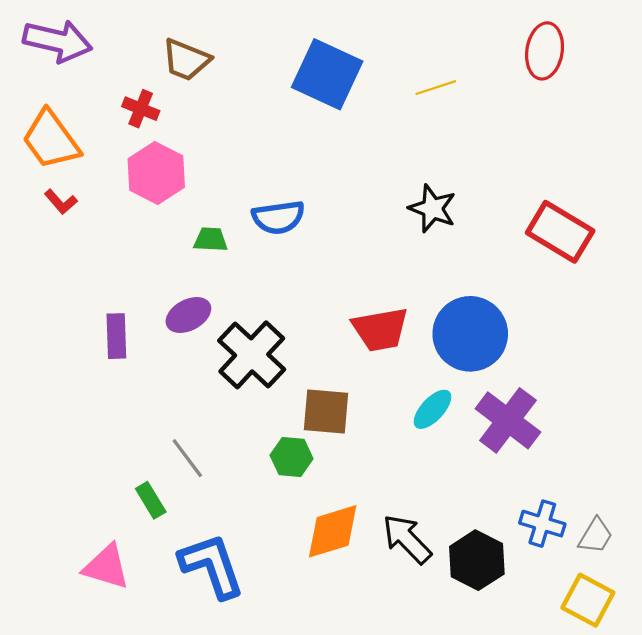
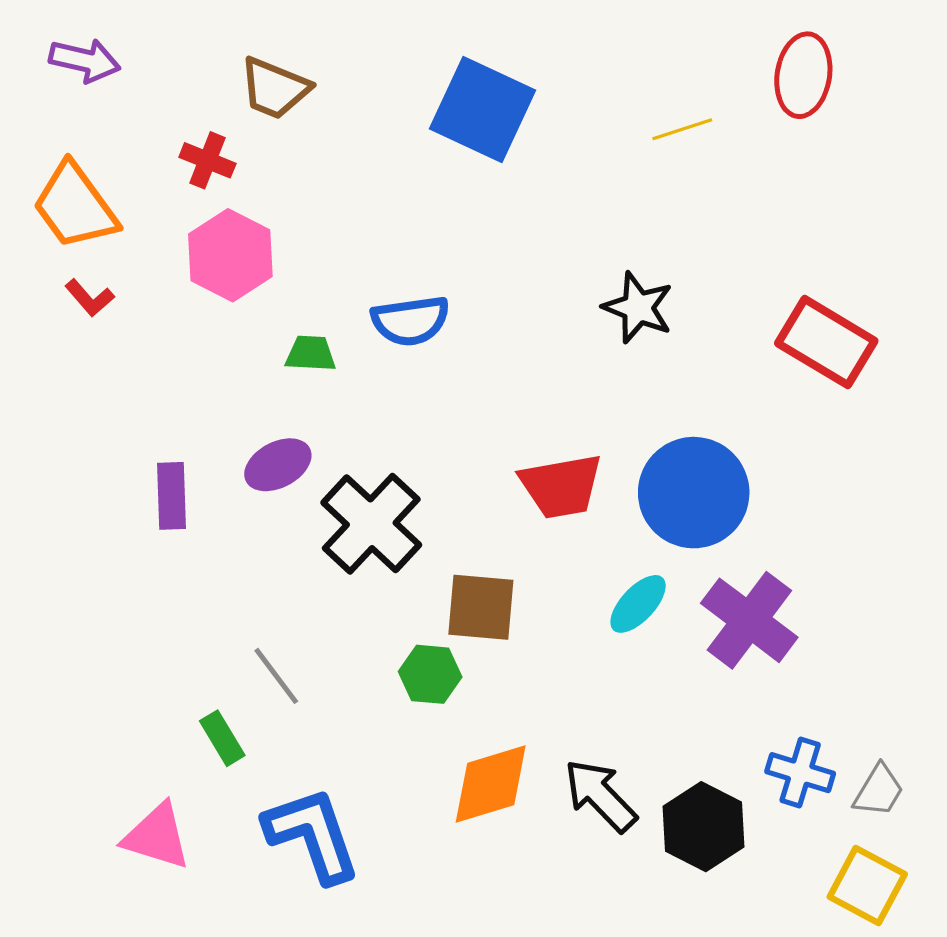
purple arrow: (58, 41) -> (85, 60), size x0.7
yellow line: (436, 88) -> (682, 129), moved

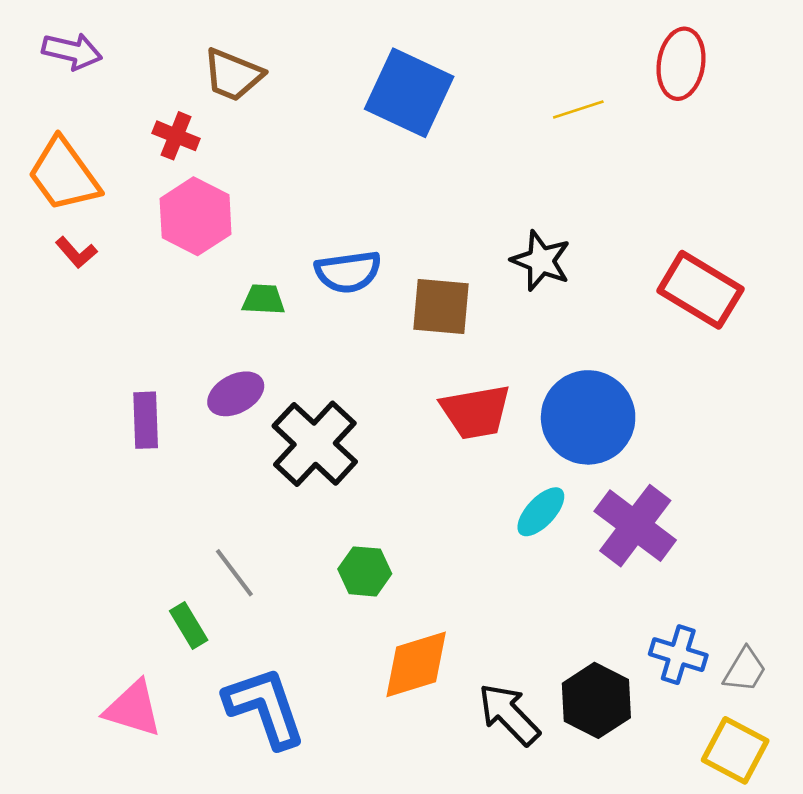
brown square: (481, 607) -> (441, 306), moved
black arrow: (600, 795) -> (509, 714), moved

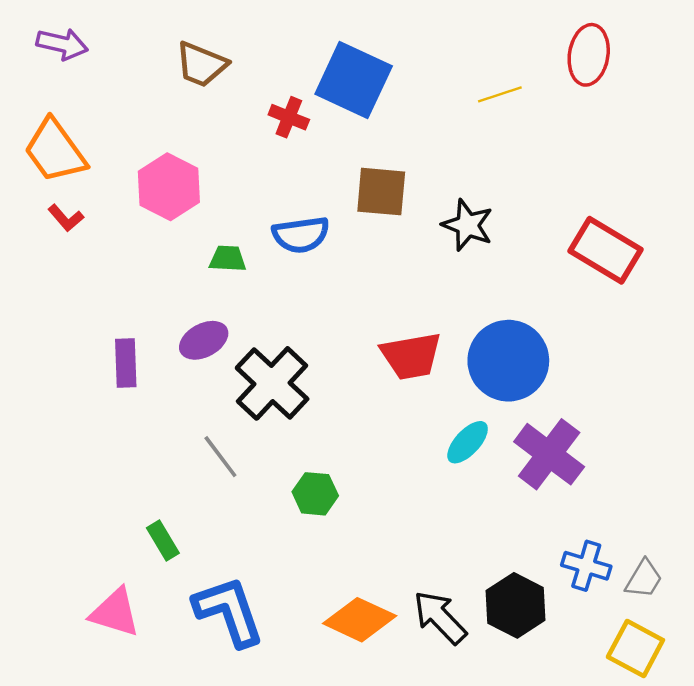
red cross: (176, 136) -> (289, 117), moved
brown square: (441, 306) -> (381, 192), moved
gray line: (234, 573) -> (220, 457), moved
orange diamond: (416, 664) -> (360, 620), moved, turned 42

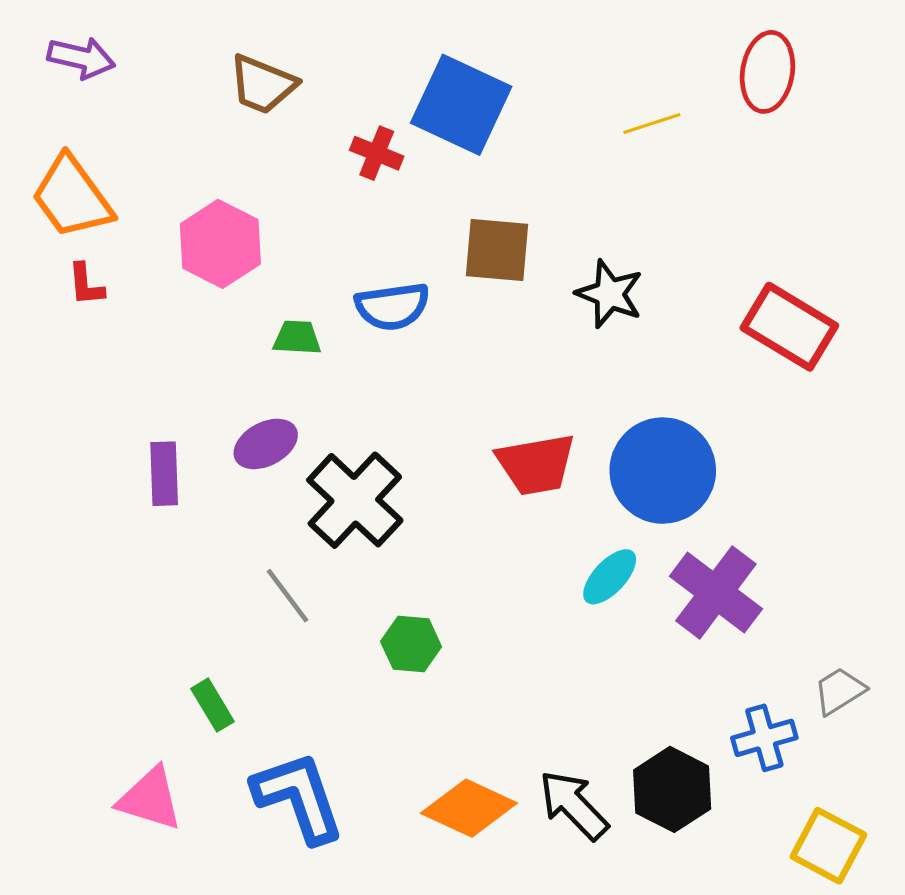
red L-shape: (66, 218) -> (86, 285), turned 36
blue cross: (586, 566) -> (764, 738), turned -33
gray trapezoid: (644, 579) -> (839, 691), moved, turned -153

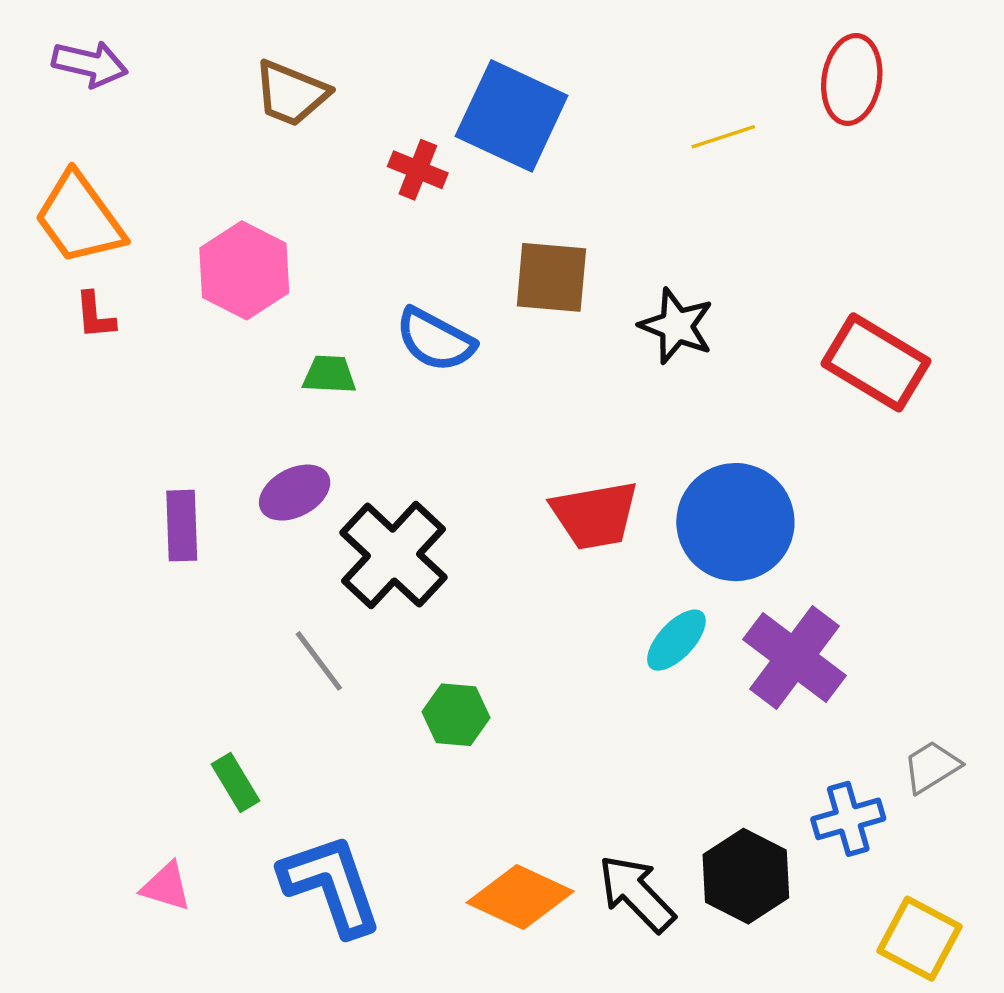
blue semicircle: (392, 306) -> (435, 340), turned 36
pink triangle: (150, 799) -> (166, 887), size x0.7

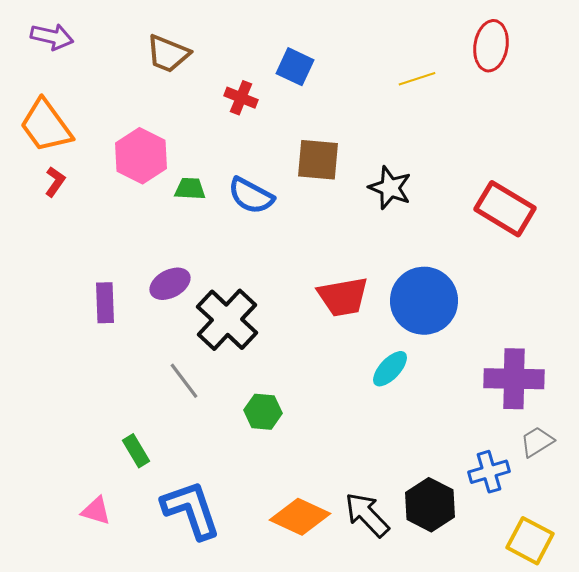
blue square: (512, 116) -> (295, 67), size x0.6
red L-shape: (95, 316) -> (55, 182), turned -140
green trapezoid: (329, 375) -> (190, 189), moved
purple cross: (794, 657) -> (514, 379), moved, turned -36

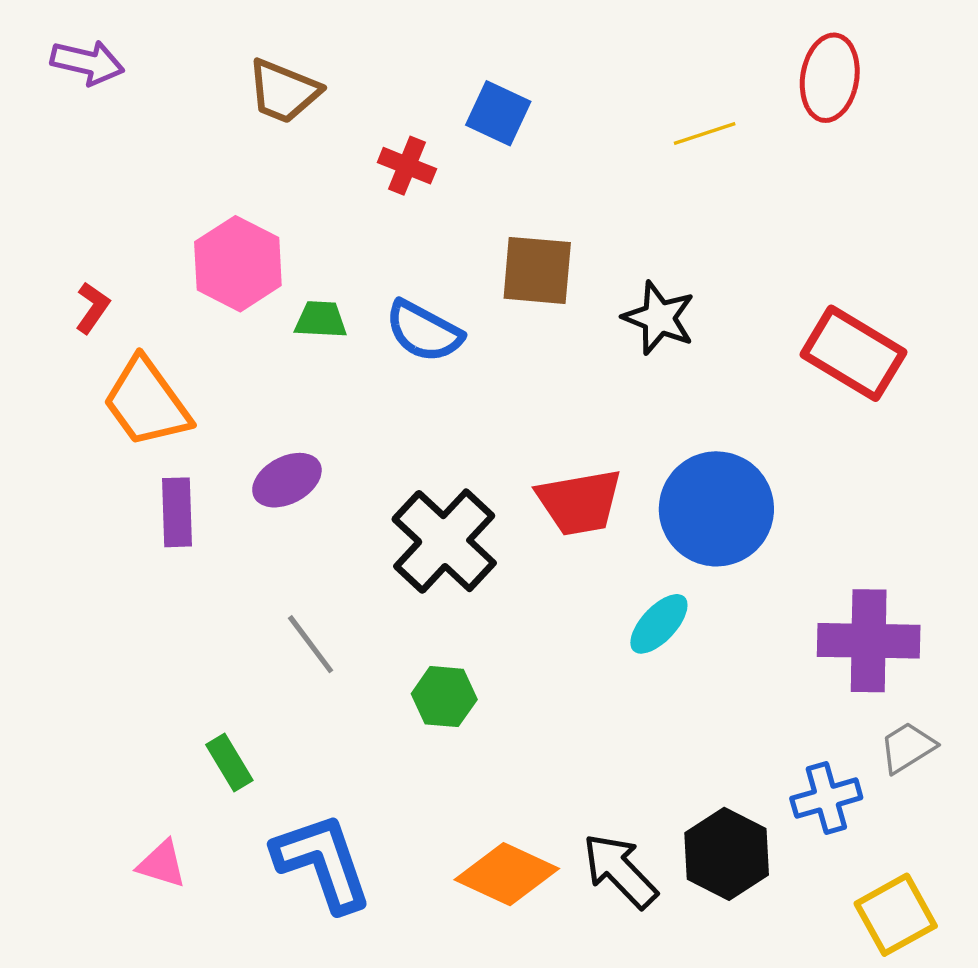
orange trapezoid: (46, 126) -> (147, 402), moved
black cross: (227, 320) -> (444, 541), moved
yellow square: (530, 541) -> (896, 915), turned 33

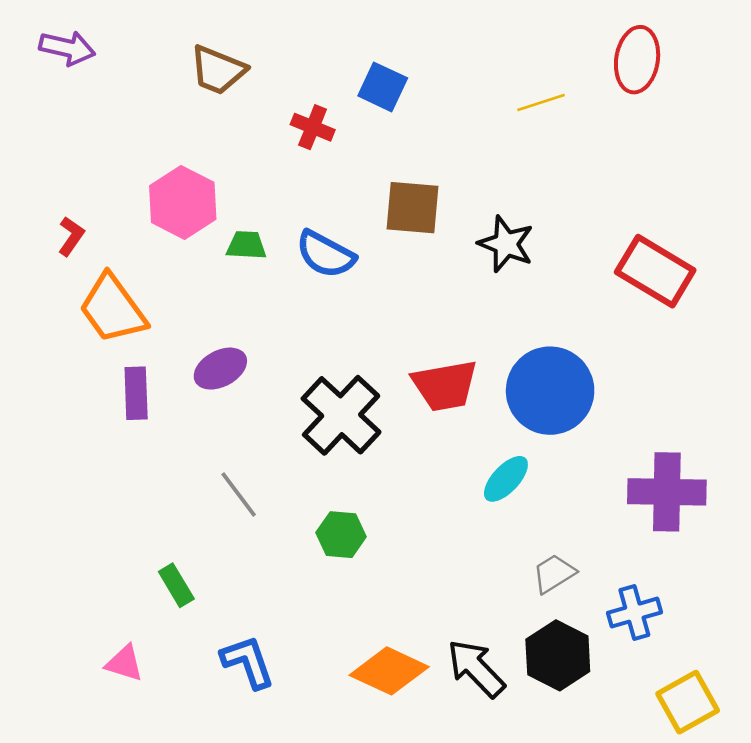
gray trapezoid: (907, 747) -> (554, 574), moved
blue L-shape: (322, 862) -> (248, 662), size x0.7

